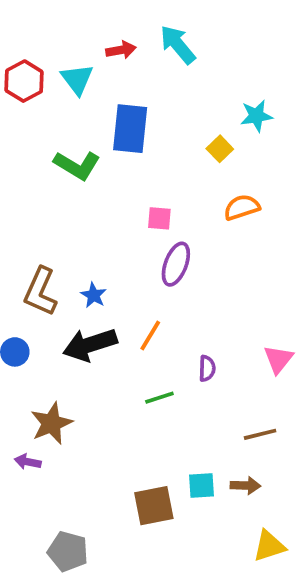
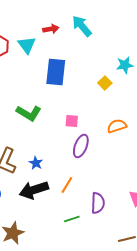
green L-shape: (77, 165) -> (29, 113), moved
orange semicircle: (242, 207) -> (117, 126), moved
purple semicircle: (207, 368) -> (98, 203), size x1.5

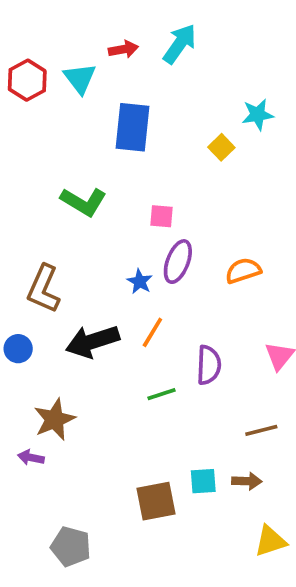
cyan arrow: (82, 26) -> (180, 44), turned 75
orange semicircle: (117, 126) -> (243, 271), moved
blue star: (36, 163) -> (140, 282), moved

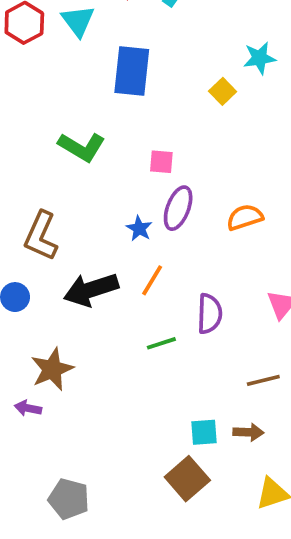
brown square: (156, 501) -> (187, 479), moved, turned -30

